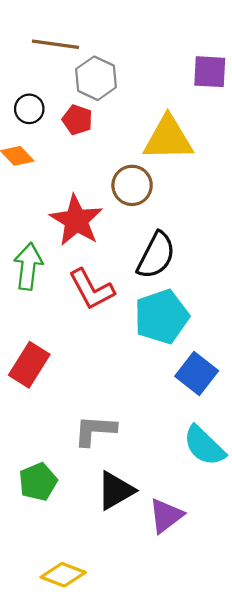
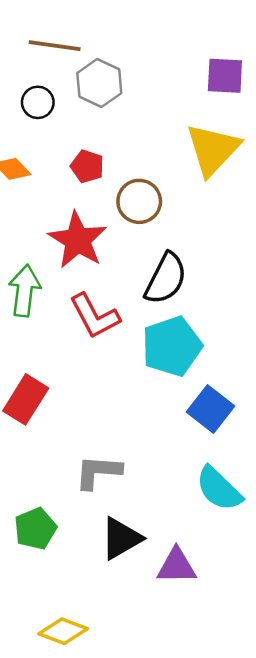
black circle: (29, 109) -> (38, 102), moved
red pentagon: (77, 120) -> (87, 166), moved
yellow triangle: (168, 138) -> (213, 149), moved, turned -46
purple triangle: (166, 516) -> (177, 566), turned 36

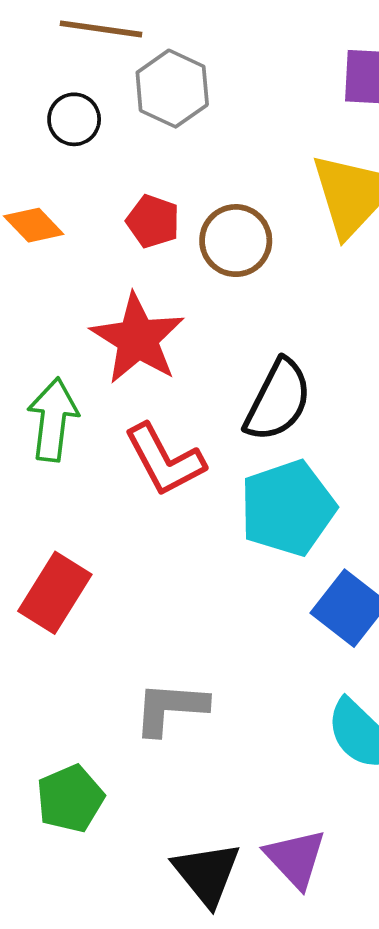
brown circle: (139, 201) -> (236, 241), moved
black triangle: (121, 538) -> (207, 874), moved, turned -39
purple triangle: (177, 566) -> (295, 858), turned 48

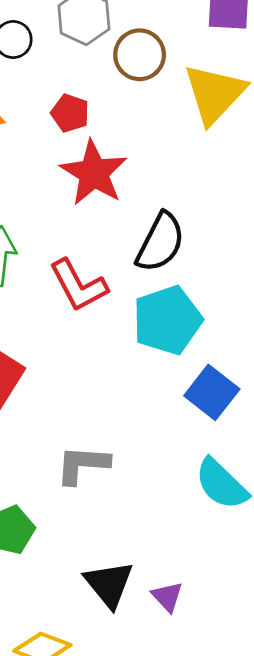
brown circle: (236, 241) -> (140, 55), moved
red star: (138, 339) -> (94, 173), moved
purple triangle: (295, 858) -> (167, 597), moved, size x0.7

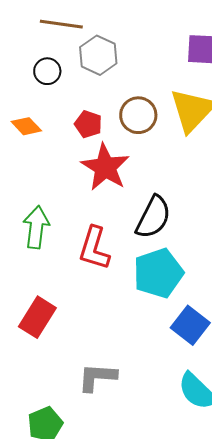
brown circle: (140, 55) -> (138, 115), moved
red L-shape: (78, 285) -> (94, 248), turned 45

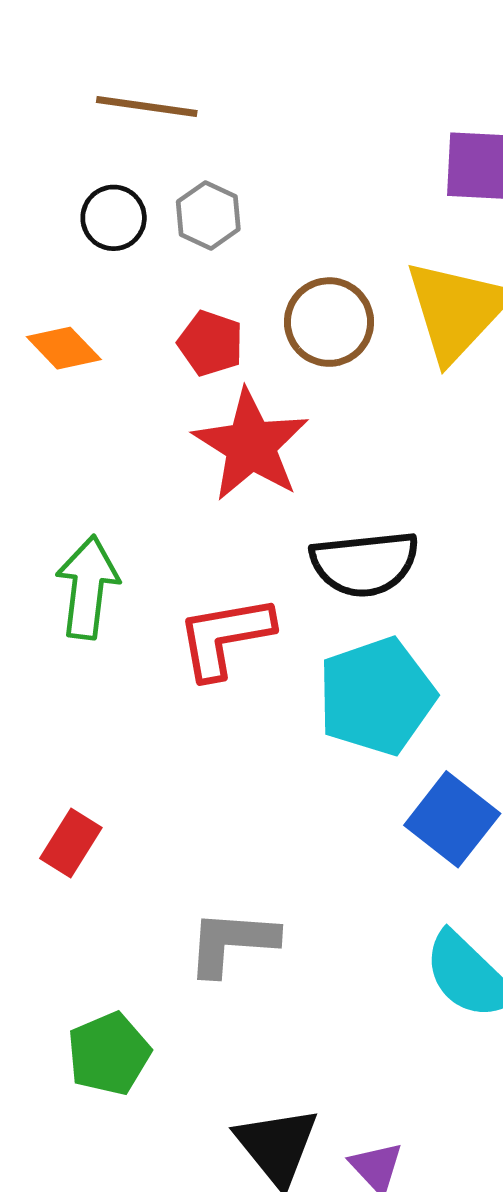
gray hexagon: (98, 55) -> (208, 215), moved, size x0.7
black semicircle: (153, 217) -> (365, 564), turned 57
red L-shape: (94, 248) -> (225, 637), turned 63
red rectangle: (37, 317) -> (71, 843), moved, size x0.7

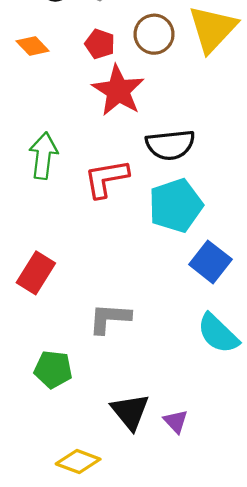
red rectangle: (71, 843) -> (36, 273), size x1.4
green pentagon: (109, 1054) -> (53, 369), turned 30

